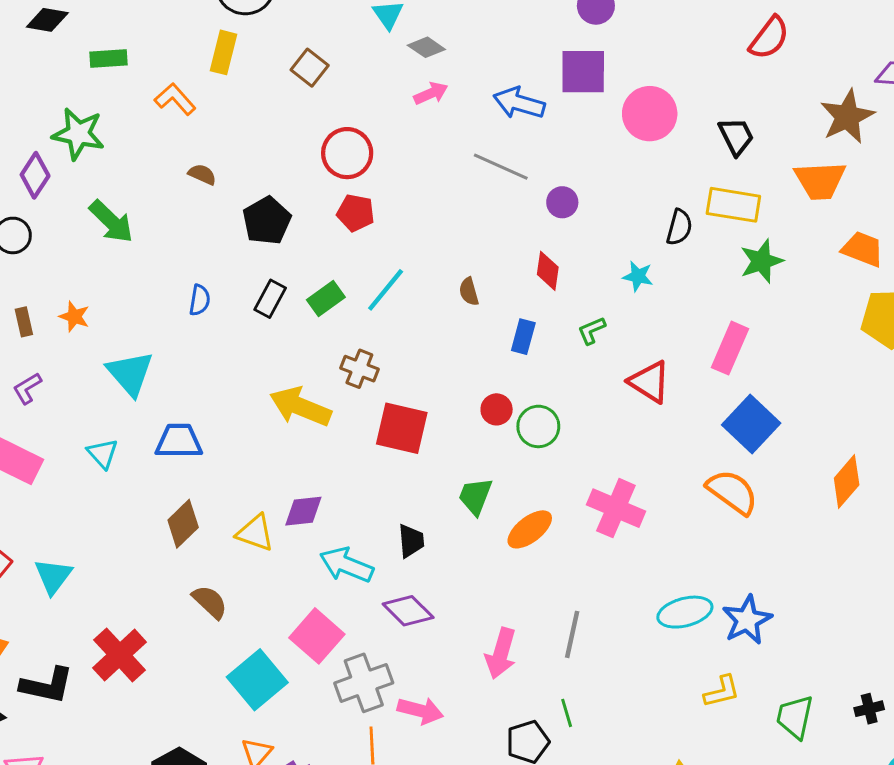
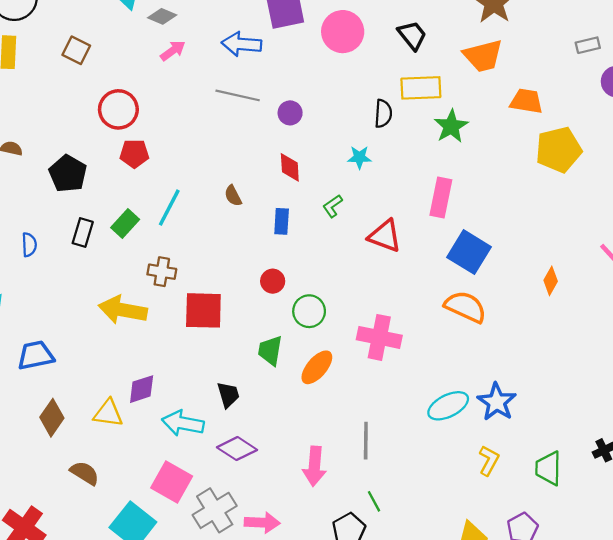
green circle: (538, 426) -> (309, 311), moved
orange diamond: (847, 482) -> (551, 281), size x0.7
yellow L-shape: (722, 691) -> (489, 460), turned -36

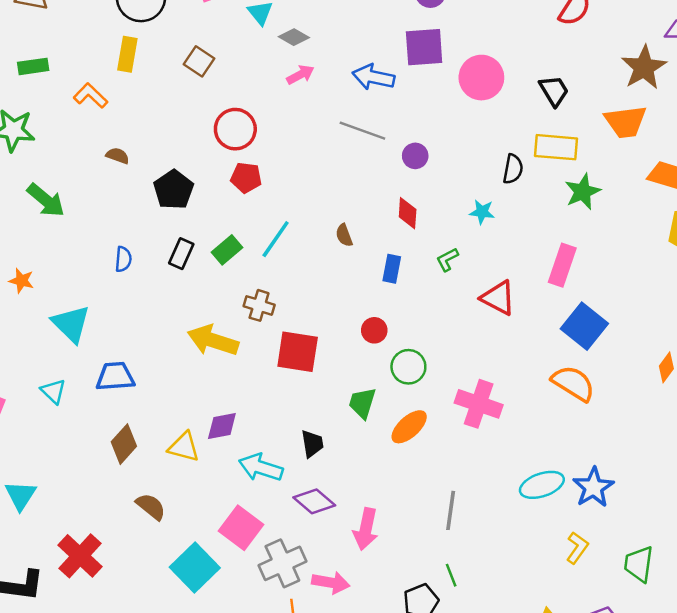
pink arrow: (314, 466) -> (366, 529), moved

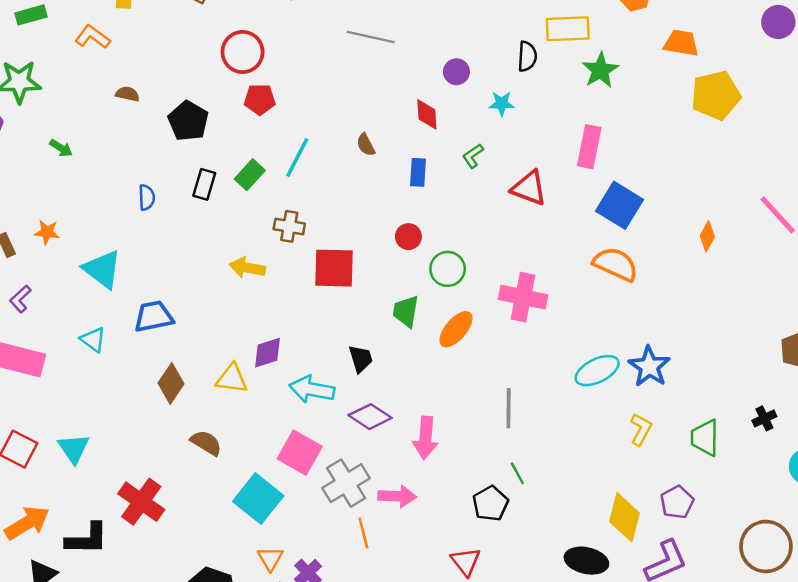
purple circle: (415, 156) -> (456, 72), moved
green arrow: (46, 200) -> (61, 148), size x0.6
yellow arrow: (213, 340) -> (247, 268), size x0.7

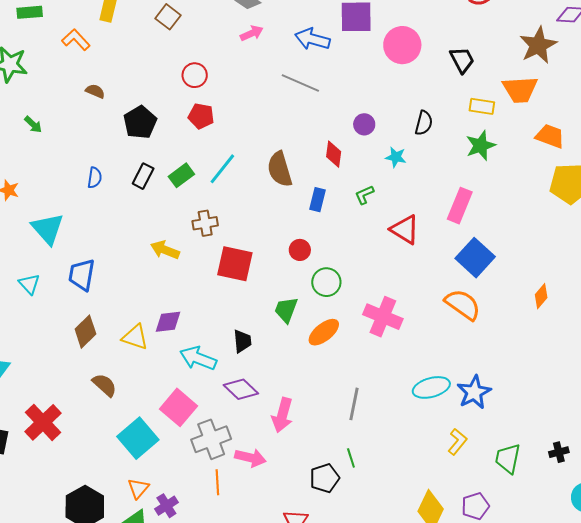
yellow rectangle: (568, 29) -> (482, 106), moved, size x0.7
red circle: (243, 52) -> (195, 75), size x0.7
brown semicircle: (366, 145) -> (280, 169), size x1.8
brown cross: (289, 226) -> (205, 223), turned -30
blue trapezoid: (154, 316) -> (82, 275), turned -80

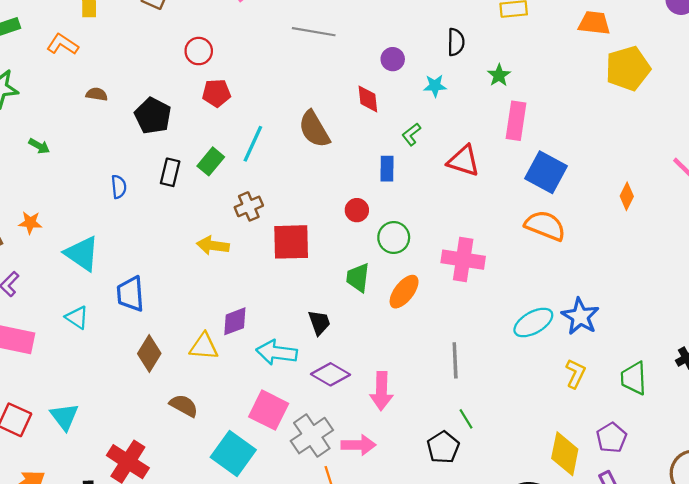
green star: (481, 145) -> (499, 75), moved, size x0.7
blue rectangle: (318, 200) -> (387, 169), moved

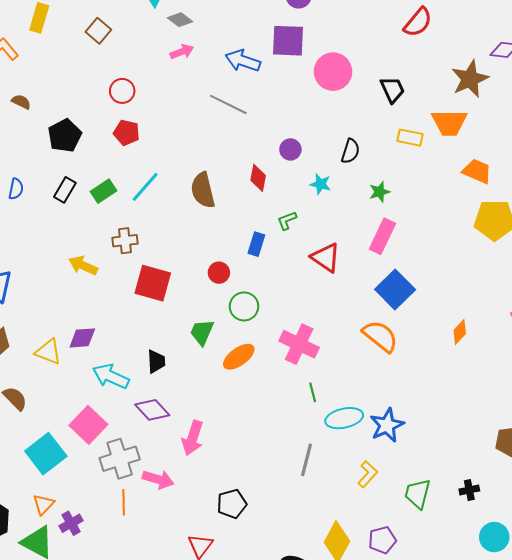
gray line: (455, 360) -> (307, 460), moved
green line: (466, 419) -> (313, 392), moved

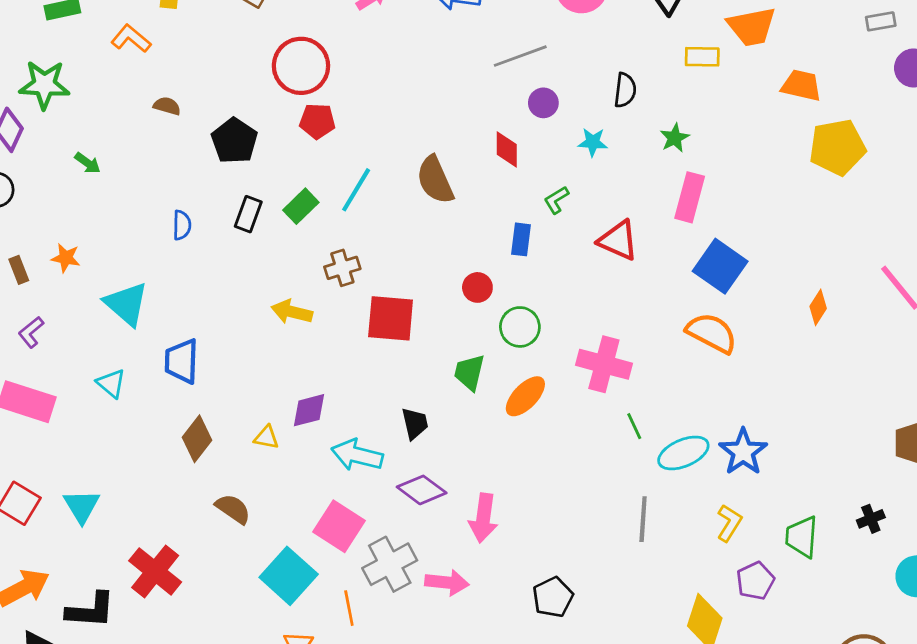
red circle: (122, 91) -> (301, 66), size x1.6
gray line: (228, 104) -> (520, 56), moved, turned -36
yellow triangle: (48, 352) -> (266, 437), size x0.7
orange line: (124, 502) -> (349, 608), moved
purple pentagon: (382, 540) -> (755, 581), moved

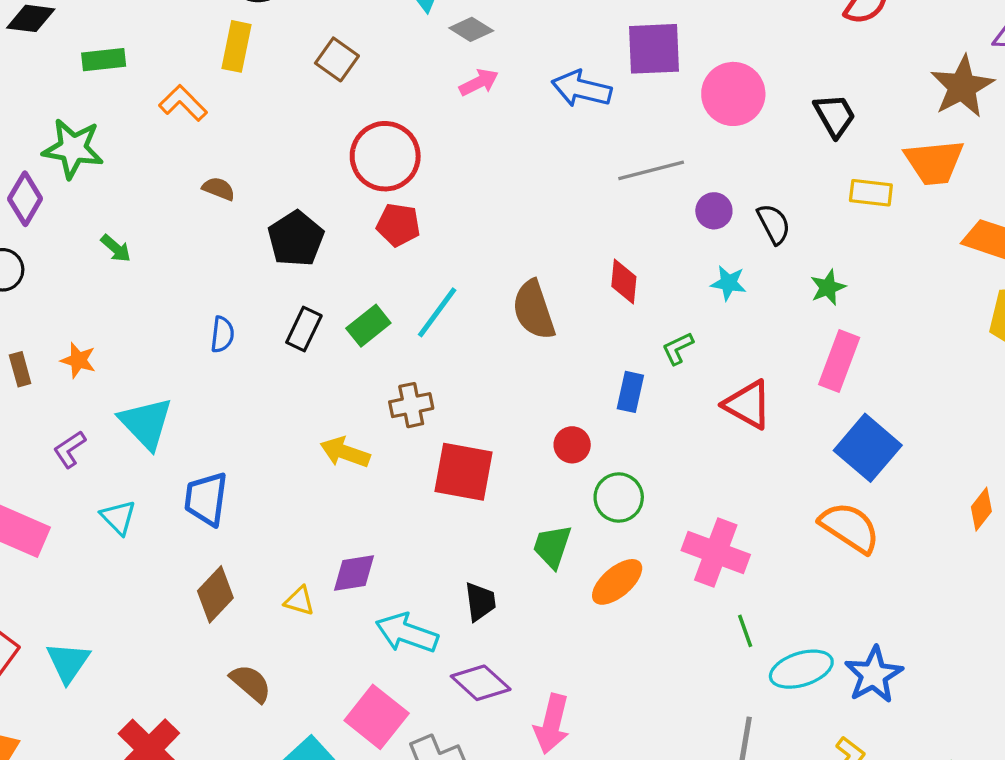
black semicircle: (625, 90) -> (774, 224), turned -40
purple circle: (543, 103) -> (714, 211), moved
purple L-shape: (31, 332) -> (70, 449), moved

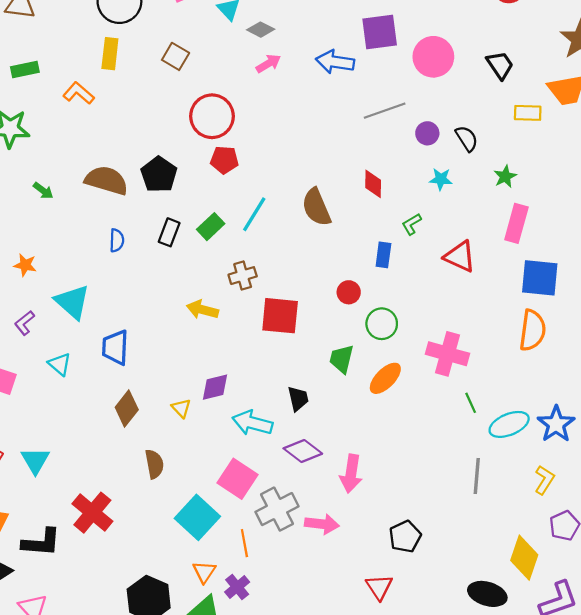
brown semicircle: (219, 189) -> (106, 180), moved, size x2.0
blue square: (868, 448) -> (540, 278), turned -30
orange semicircle: (850, 528) -> (532, 330), turned 69
yellow triangle: (299, 601) -> (181, 408), turned 35
brown semicircle: (251, 683) -> (154, 464), turned 44

